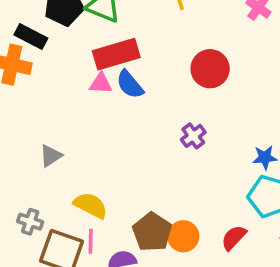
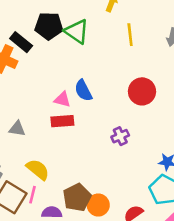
red rectangle: (116, 54) -> (62, 121), moved, size x0.7
pink triangle: (101, 83) -> (62, 99), moved
gray triangle: (51, 156) -> (17, 129), turned 30

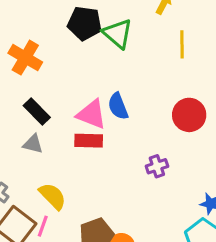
black rectangle: (21, 42) -> (37, 112), moved
pink triangle: (62, 99) -> (91, 114), size x1.5

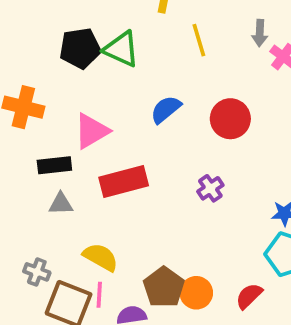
blue semicircle: (118, 106) -> (166, 109), moved, turned 88
black rectangle: (37, 112) -> (54, 165), turned -36
pink triangle: (91, 114) -> (92, 131), moved, turned -36
red rectangle: (89, 141) -> (124, 182), size x1.4

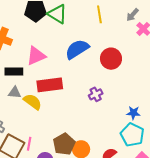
gray arrow: (260, 33) -> (132, 15), turned 32
blue semicircle: (166, 109) -> (77, 49), size x1.4
yellow semicircle: (101, 257) -> (33, 102), moved

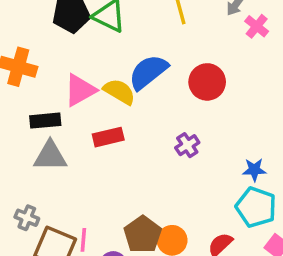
red rectangle: (50, 85) -> (108, 137), size x0.7
gray triangle: (15, 93) -> (50, 156), size x1.5
yellow semicircle: (33, 102) -> (119, 92), moved

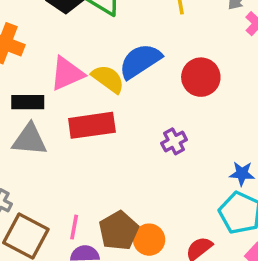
red rectangle: (108, 137) -> (92, 125), size x1.4
pink line: (83, 240) -> (74, 227), moved

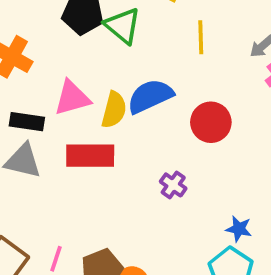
yellow semicircle: (108, 79) -> (114, 110), turned 60
purple cross: (174, 141) -> (173, 185), turned -35

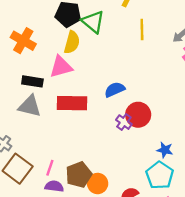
blue semicircle: (150, 96) -> (115, 90), moved, size x0.7
yellow semicircle: (114, 110) -> (72, 42), moved
red circle: (211, 122) -> (138, 115), moved

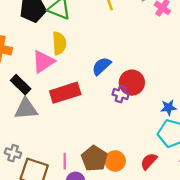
yellow semicircle: (72, 42) -> (59, 43), moved
black rectangle: (32, 81) -> (21, 85), turned 54

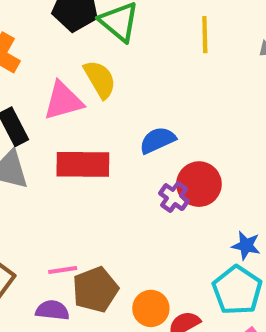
yellow semicircle: (59, 43) -> (100, 79), turned -45
pink line: (65, 161) -> (63, 270), moved, turned 63
orange circle: (115, 161) -> (151, 308), moved

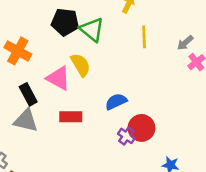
pink triangle: (63, 101) -> (58, 78), turned 44
red rectangle: (83, 164) -> (71, 117), size x0.7

